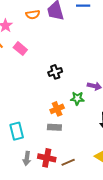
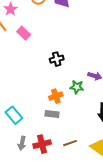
cyan rectangle: (17, 131) -> (14, 115), turned -30
red cross: (47, 158) -> (42, 144), turned -30
brown line: (68, 162) -> (70, 143), moved

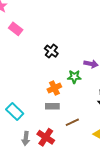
black cross: (57, 59) -> (51, 51), turned -32
brown line: (70, 143) -> (72, 122), moved
red cross: (42, 144) -> (46, 137), turned -36

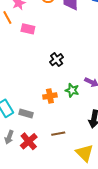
pink rectangle: (16, 29) -> (28, 29), turned -40
gray rectangle: (52, 106) -> (26, 114), moved

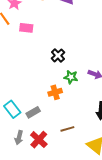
green star: (72, 90) -> (71, 77), moved
gray rectangle: (26, 114) -> (33, 112), turned -40

